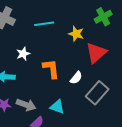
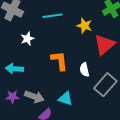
white star: (23, 54) -> (27, 39), moved
white semicircle: (76, 78) -> (84, 70), turned 128

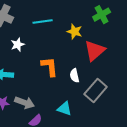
cyan triangle: (65, 99) -> (65, 109), moved

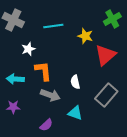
orange L-shape: (50, 67) -> (43, 71), moved
white semicircle: (75, 76) -> (75, 82), moved
gray arrow: (25, 103) -> (50, 95), moved

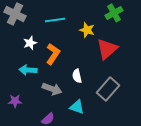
orange L-shape: (43, 71) -> (53, 54), moved, turned 40
cyan arrow: (15, 79) -> (28, 70), moved

